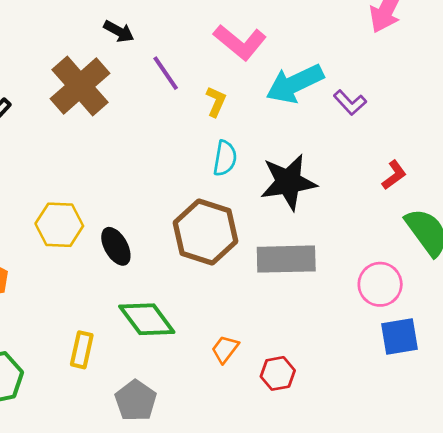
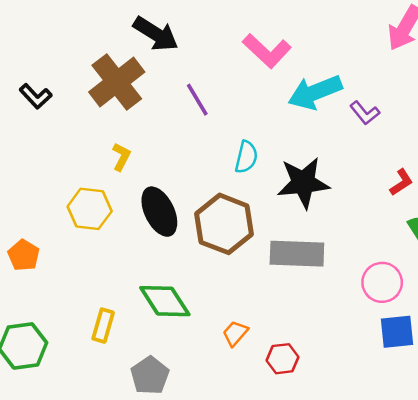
black arrow: (119, 31) -> (156, 34), size x1.6
purple line: (166, 73) -> (197, 100), moved
yellow L-shape: (216, 102) -> (121, 157), moved
black ellipse: (116, 246) -> (159, 212), moved, size x1.4

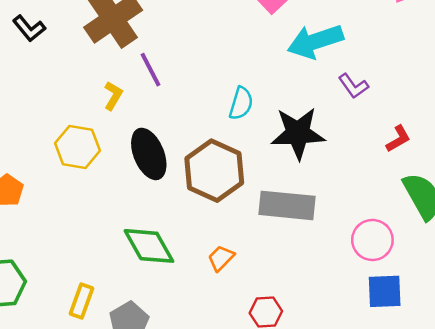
purple line: (197, 100) -> (151, 70), moved
purple L-shape: (365, 113) -> (353, 86), moved
yellow rectangle: (103, 326) -> (82, 301), moved
orange trapezoid: (235, 333) -> (221, 258), moved

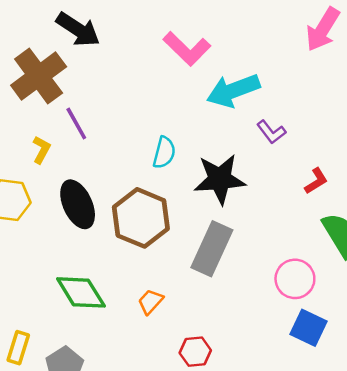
gray rectangle: (287, 205) -> (212, 249), turned -69
blue square: (385, 291) -> (308, 328), turned 30

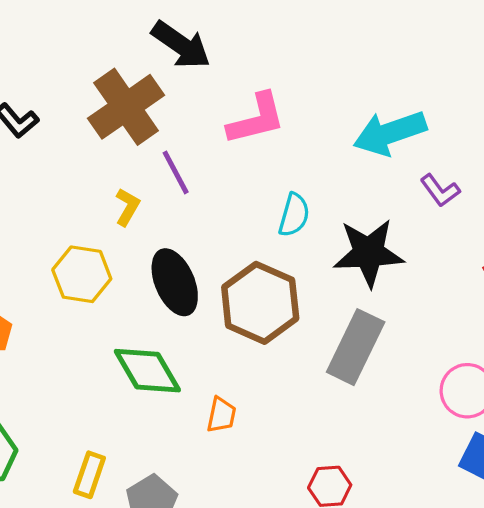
pink L-shape: (187, 49) -> (256, 119), moved, turned -60
green diamond: (81, 292) -> (147, 371), moved
orange trapezoid: (150, 302) -> (221, 415), moved, turned 148

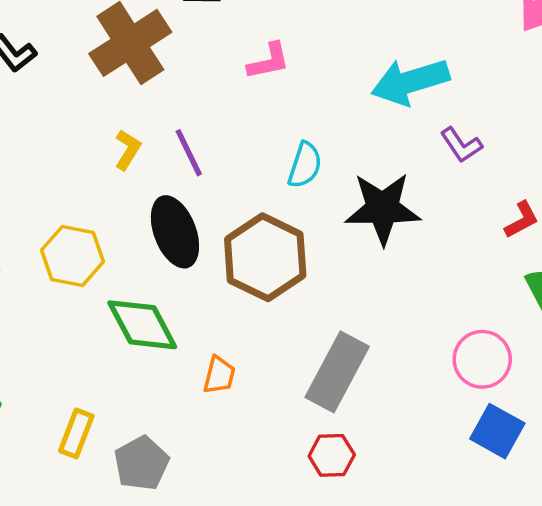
pink L-shape: (256, 119) -> (269, 61), size x0.7
purple line: (176, 172) -> (189, 153), moved
yellow hexagon: (82, 274) -> (72, 256), moved
gray rectangle: (356, 347) -> (337, 372), moved

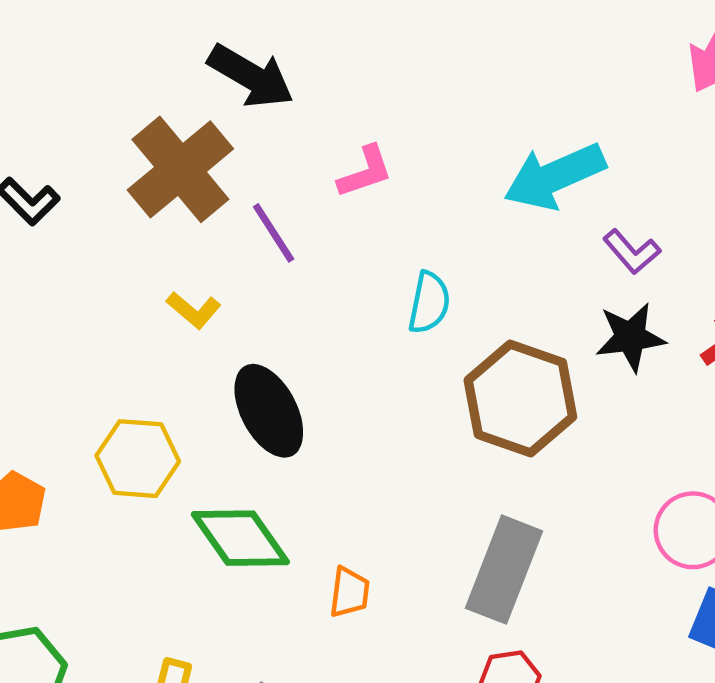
yellow L-shape: (128, 150) -> (194, 310), turned 105
purple line: (189, 153) -> (274, 233), moved
black star: (383, 208) -> (630, 337), moved, size x0.7
brown hexagon: (265, 257) -> (520, 398), moved

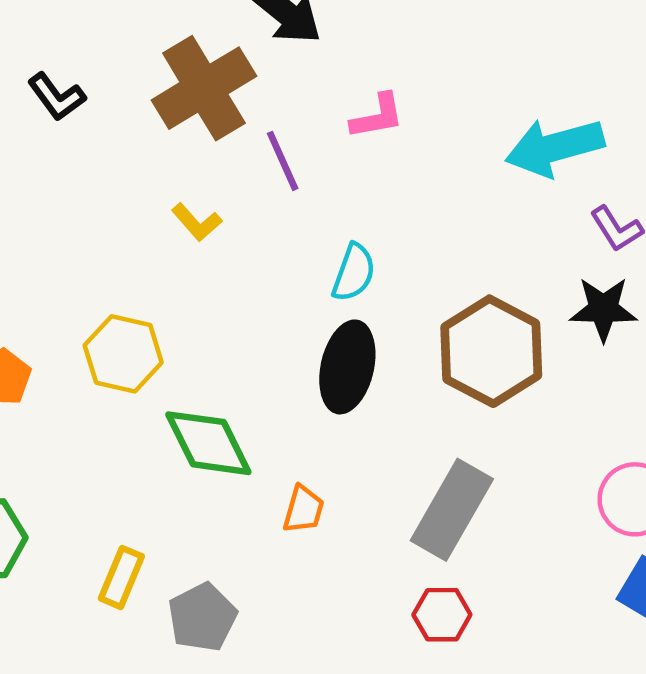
cyan semicircle: (429, 303) -> (354, 273), moved
black ellipse: (269, 411) -> (347, 367), moved, turned 32

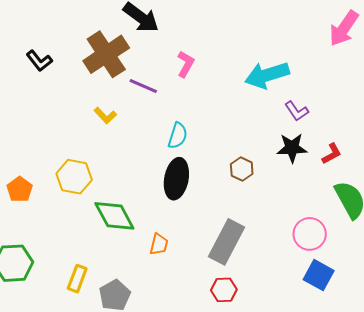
pink L-shape: (377, 116) -> (186, 64), turned -48
purple line: (283, 161) -> (143, 86), turned -40
brown hexagon: (491, 351) -> (242, 169), size x0.5

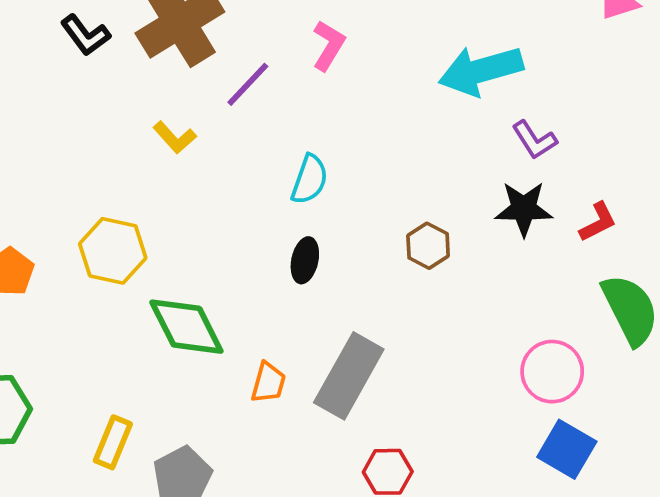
black L-shape: (39, 61) -> (85, 35), moved
purple line: (143, 86) -> (248, 84), turned -72
black ellipse: (176, 179) -> (305, 260), size x0.6
gray rectangle: (226, 242) -> (349, 376), moved

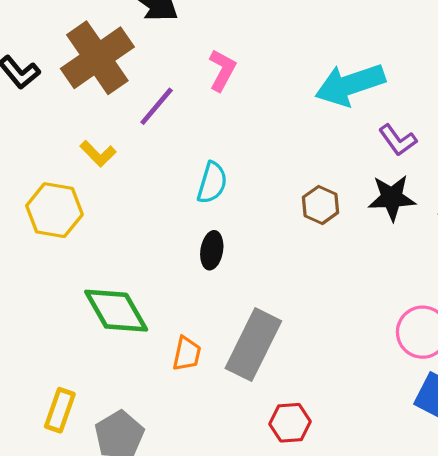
brown hexagon: (428, 246) -> (321, 205), moved
yellow hexagon: (113, 251) -> (54, 210), moved

